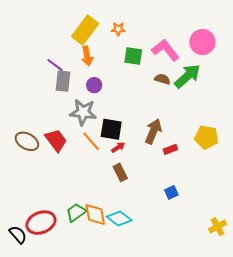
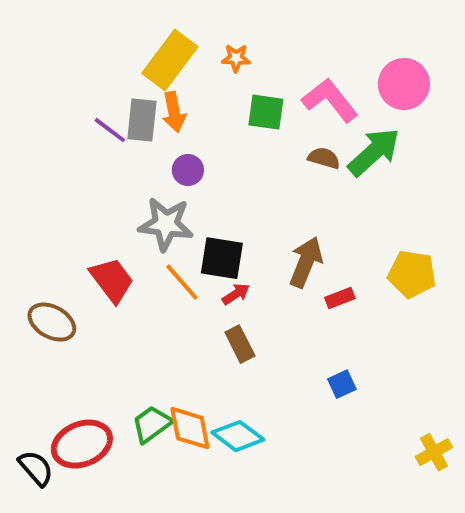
gray rectangle: (63, 81) -> (142, 120), moved
brown ellipse: (27, 141) -> (52, 322), moved

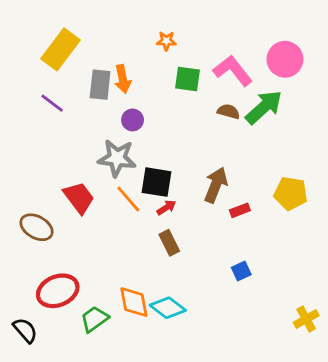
yellow rectangle: (170, 60) -> (61, 49), moved
purple line: (110, 130) -> (52, 103), moved
green trapezoid: (152, 424) -> (94, 319), moved
red ellipse: (82, 444) -> (58, 291), moved

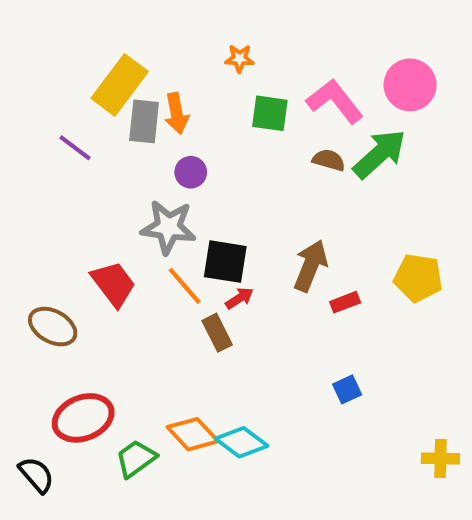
yellow rectangle: (61, 49) -> (120, 85), moved
brown rectangle: (169, 243) -> (217, 333), moved
orange diamond: (134, 302) -> (193, 434), turned -32
yellow cross: (306, 319) -> (440, 459), turned 30

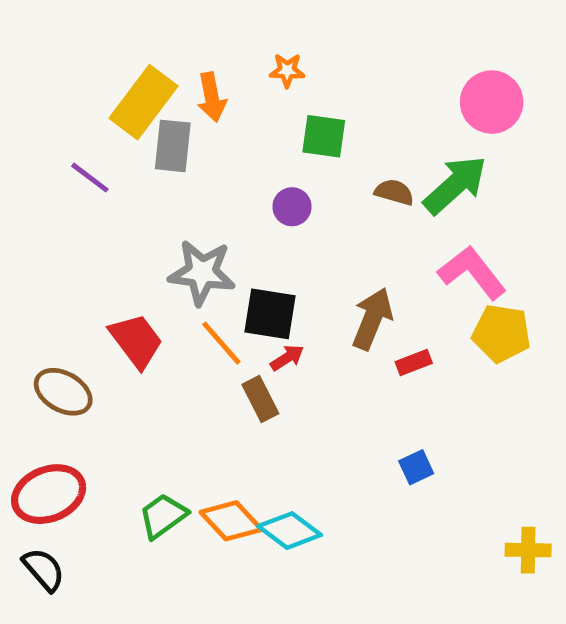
pink L-shape: (335, 101) -> (472, 272), moved
orange arrow: (177, 113) -> (212, 97), moved
purple circle: (191, 172) -> (292, 207), moved
red ellipse: (83, 418) -> (49, 494), moved
green trapezoid: (136, 459) -> (163, 516), moved

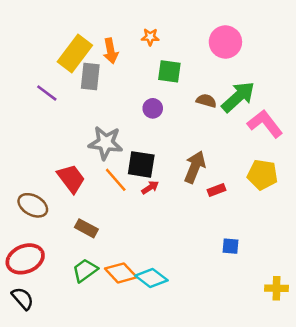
pink circle: (492, 102) -> (225, 42), moved
pink L-shape: (472, 272) -> (265, 124), moved
brown rectangle: (260, 399) -> (86, 228), moved, turned -35
blue square: (416, 467) -> (231, 246), moved, turned 30

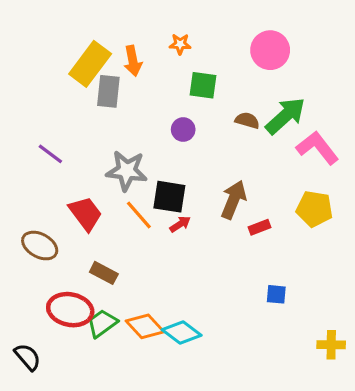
purple line: (47, 93) -> (50, 154), moved
red ellipse: (25, 259) -> (70, 310), moved, turned 33

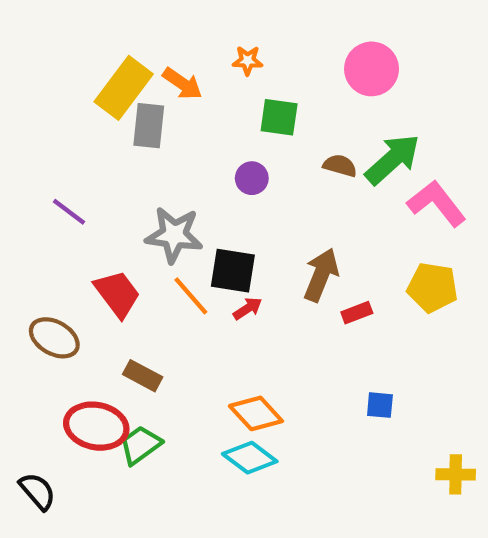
orange arrow: (133, 61) -> (182, 84), turned -44
orange diamond: (145, 326) -> (256, 413), moved

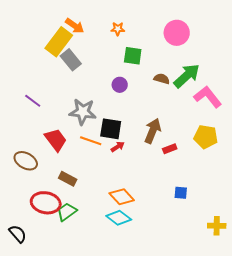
orange arrow: (182, 84) -> (75, 26), moved
gray rectangle: (149, 126) -> (71, 60), turned -45
orange line: (191, 296) -> (91, 141), turned -30

